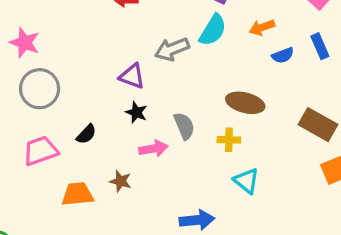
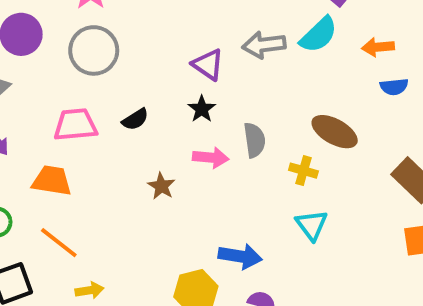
orange trapezoid: (77, 194) -> (52, 181), moved

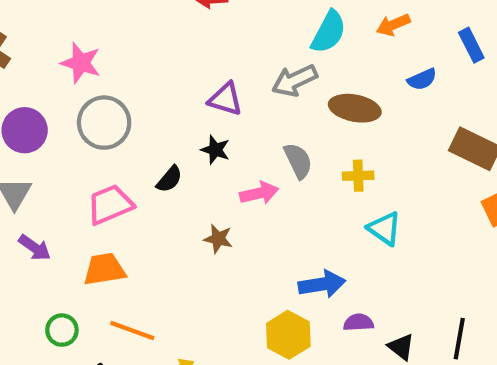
gray arrow: (264, 45) -> (295, 80), moved
blue semicircle: (394, 87) -> (422, 79), moved
black star: (202, 109) -> (215, 150), moved
brown ellipse: (335, 132) -> (355, 108), moved

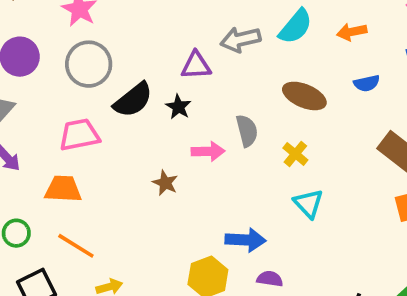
gray arrow: (295, 80) -> (240, 39), moved
purple triangle: (225, 99) -> (196, 65), turned -32
yellow cross: (358, 176) -> (295, 154), turned 30
black semicircle: (169, 179) -> (133, 100), moved, size x1.6

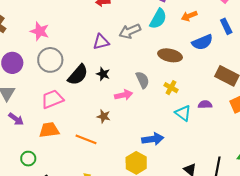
purple triangle: (196, 65) -> (101, 42), moved
blue semicircle: (367, 83) -> (202, 42), size x1.5
orange line: (76, 246) -> (86, 139), moved
purple semicircle: (270, 279) -> (205, 105), moved

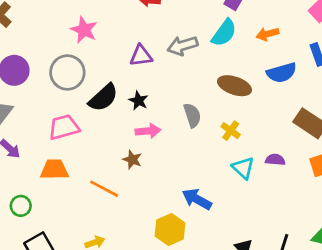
pink star: (40, 31) -> (84, 30), moved
pink arrow: (124, 95) -> (148, 131), moved
blue arrow: (153, 139) -> (197, 199), turned -150

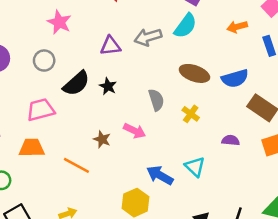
orange arrow: (268, 34) -> (237, 27), moved
gray circle: (67, 72) -> (44, 61), size x0.7
blue semicircle: (282, 73) -> (235, 78), moved
pink arrow: (148, 131) -> (135, 131), moved, turned 30
cyan triangle: (243, 168) -> (195, 167), moved

